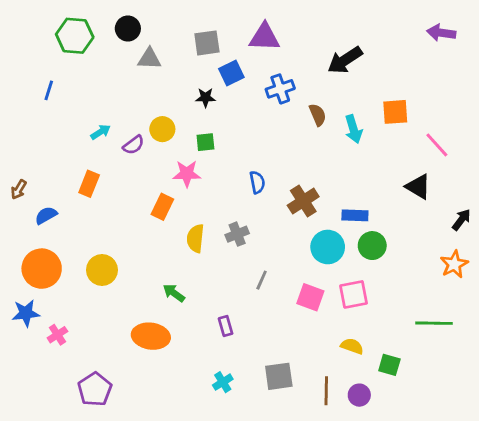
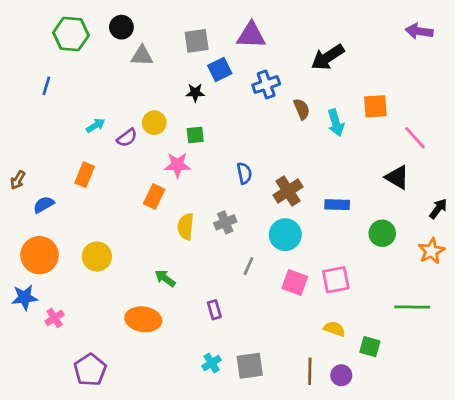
green circle: (372, 246) -> (382, 233), moved
cyan circle: (328, 247) -> (285, 235), moved
gray square: (279, 376) -> (250, 366), moved

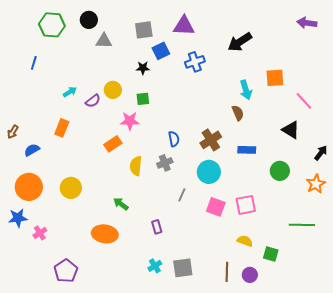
brown semicircle: (302, 109) -> (238, 113), moved
blue semicircle: (244, 173) -> (174, 139), moved
orange rectangle: (154, 196) -> (113, 144), turned 30

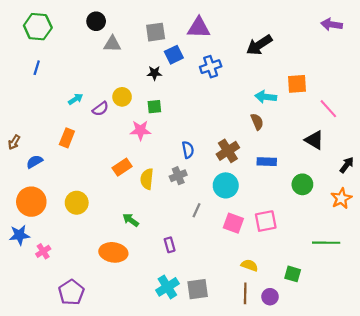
green hexagon: (52, 25) -> (38, 27), moved
cyan arrow: (246, 90) -> (266, 97), turned 114
orange rectangle: (113, 144) -> (122, 167), moved
yellow semicircle: (245, 241) -> (249, 265), moved
cyan cross: (155, 266) -> (167, 287), size x1.5

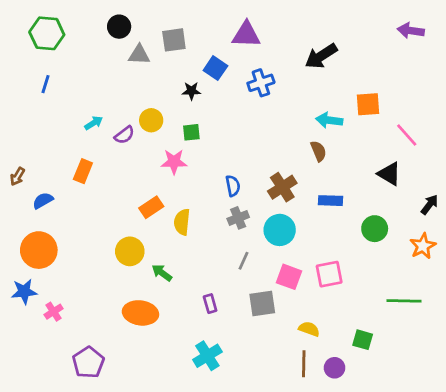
gray square: (156, 32) -> (174, 40), moved
blue square: (174, 55) -> (215, 68), turned -30
gray cross: (178, 176) -> (238, 218), moved
yellow circle: (77, 203) -> (130, 251), moved
gray square: (198, 289) -> (262, 304), moved

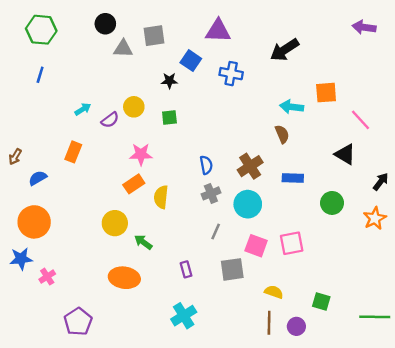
blue cross: (261, 83) -> (231, 74), turned 30
pink star: (174, 162) -> (141, 154), moved
green line: (404, 301) -> (375, 317), moved

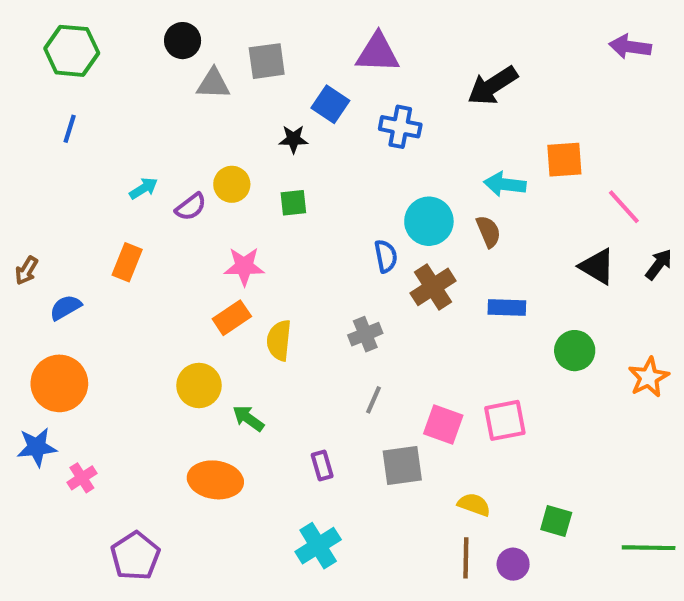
blue semicircle: (206, 165) -> (386, 256), moved
black arrow: (381, 182) -> (659, 264), moved
cyan circle: (248, 204) -> (429, 221), moved

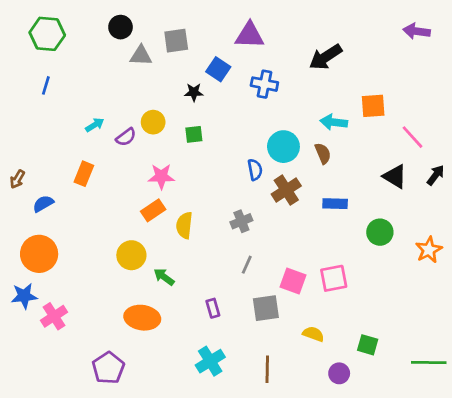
pink cross: (82, 478) -> (54, 316), size x1.4
purple pentagon: (135, 556) -> (108, 368), moved
brown line: (466, 558) -> (267, 369), moved

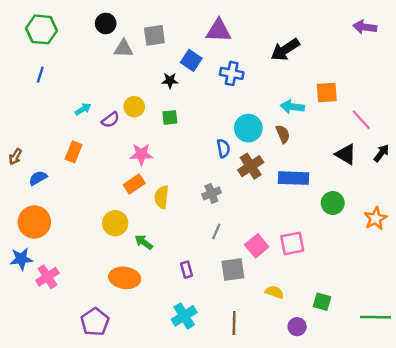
blue rectangle: (335, 204) -> (293, 178), size x1.4
pink square: (293, 281) -> (257, 246), turned 30

